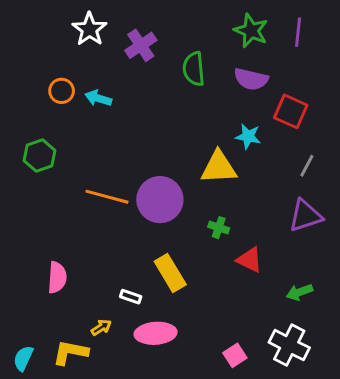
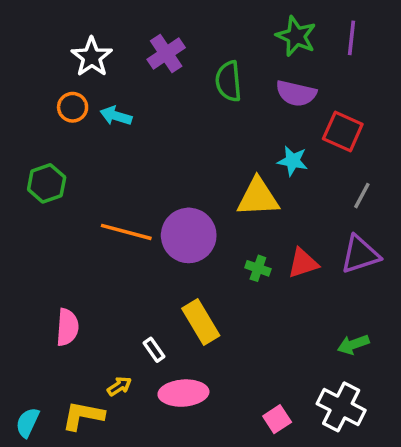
white star: (89, 29) -> (92, 57), moved
red triangle: (250, 260) -> (303, 263), moved, turned -44
white rectangle: (131, 297) -> (154, 350), turned 36

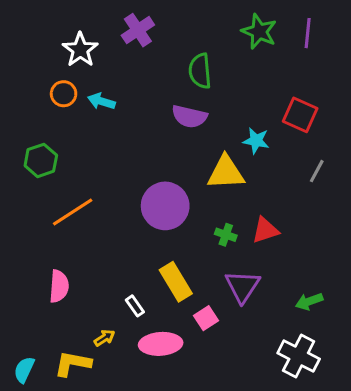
purple cross: (166, 53) -> (138, 30), moved
purple semicircle: (296, 93) -> (189, 116), moved
orange line: (126, 232) -> (73, 212), moved, turned -48
purple triangle: (360, 254) -> (242, 286), moved, turned -39
pink square: (277, 419) -> (206, 318), moved

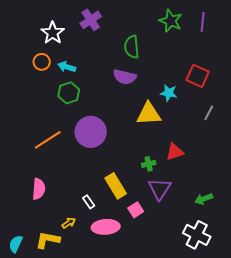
green hexagon: (41, 160) -> (69, 93), moved
purple circle: (165, 206) -> (91, 132), moved
green cross: (226, 235) -> (149, 164), moved, turned -32

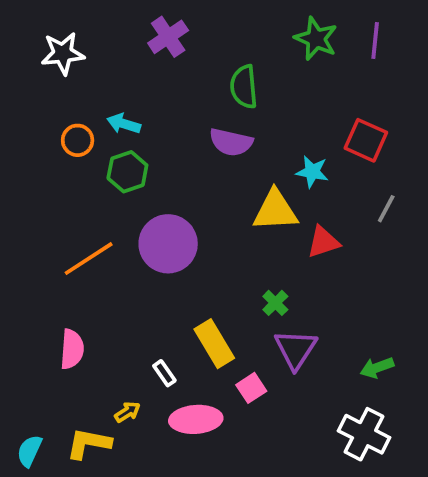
white star: (53, 33) -> (63, 53), moved, turned 30
orange circle: (42, 62) -> (78, 140), moved
red triangle: (175, 152) -> (323, 242), moved
green cross: (149, 164) -> (275, 303), turned -32

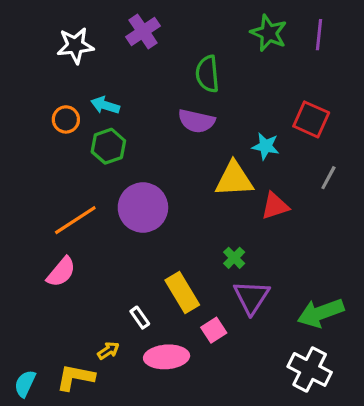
white star: (63, 53) -> (75, 46), moved
pink semicircle: (72, 349) -> (61, 272), moved, turned 36
green arrow: (377, 368) -> (321, 313), size x1.6

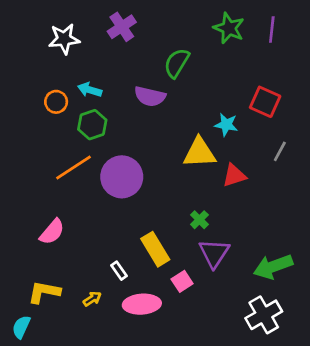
green semicircle: (207, 74) -> (177, 63), turned 36
purple semicircle: (196, 121) -> (150, 96), moved
orange line: (75, 220) -> (73, 167), moved
white cross: (310, 369) -> (264, 315), turned 33
yellow L-shape: (75, 377) -> (44, 292), moved

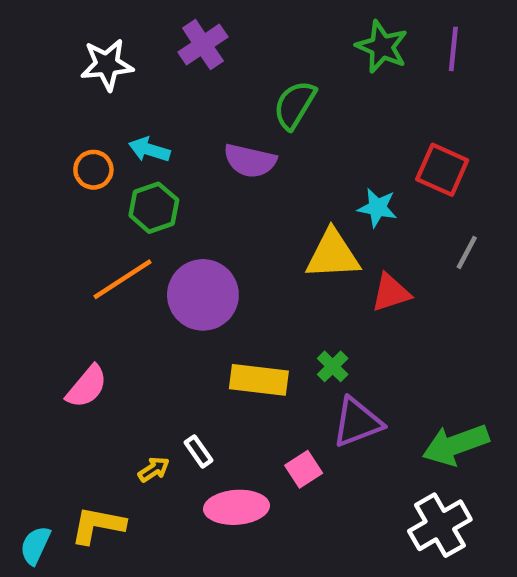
yellow rectangle: (155, 249) -> (259, 380), moved, turned -52
purple triangle: (214, 253) -> (357, 422), turned 36
yellow L-shape: (44, 292) -> (98, 525), moved
yellow arrow: (92, 299) -> (154, 469), moved

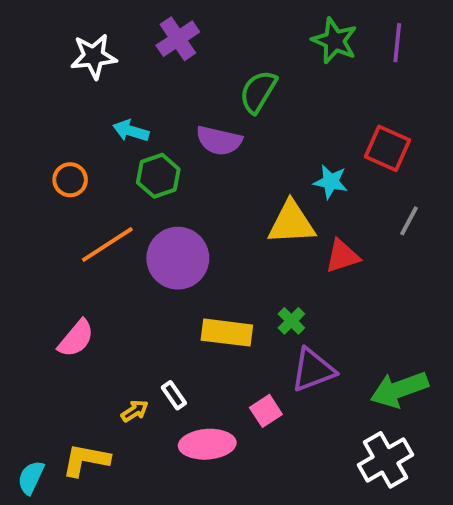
orange circle: (93, 170) -> (70, 180), moved
green hexagon: (154, 208) -> (158, 176), moved

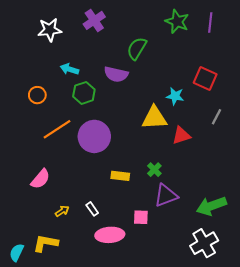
yellow rectangle: (227, 333) -> (120, 176), size x0.7
yellow arrow: (135, 411) -> (62, 211), moved
pink square: (266, 411) -> (141, 217), turned 35

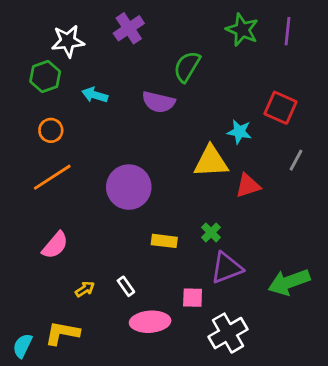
green hexagon: (84, 93) -> (45, 77), moved
orange line: (57, 129) -> (52, 177), moved
white cross: (204, 243) -> (228, 333), moved

